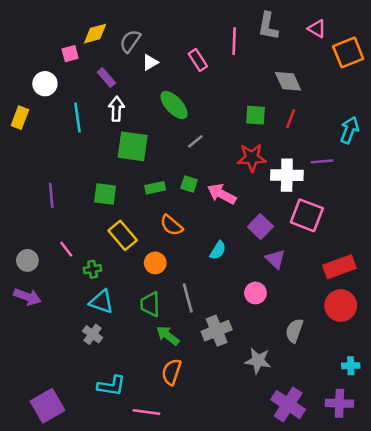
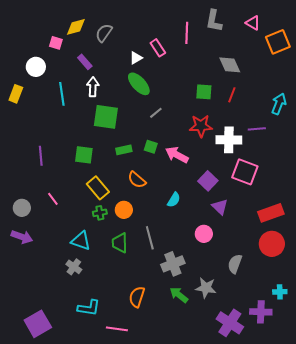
pink square: (70, 54) -> (56, 43), turned 32
white triangle: (150, 62) -> (136, 58), moved
green cross: (93, 269) -> (100, 213), moved
green arrow: (168, 336) -> (179, 295), moved
purple cross: (339, 403) -> (261, 312), moved

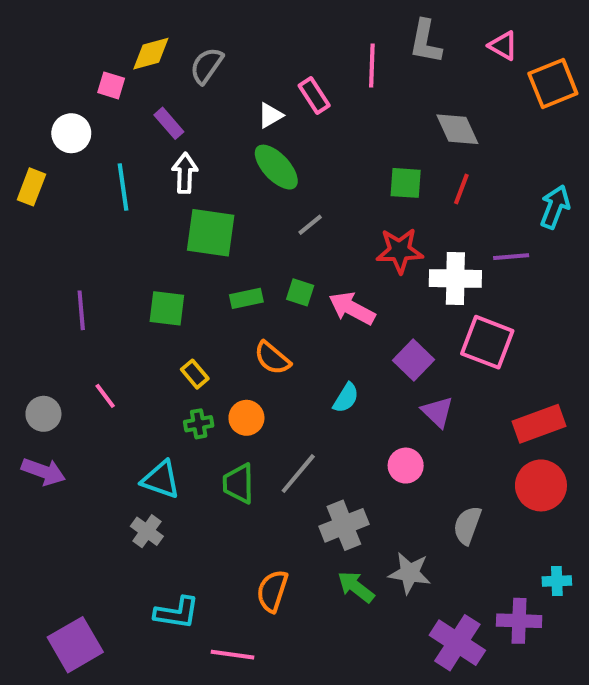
yellow rectangle: (98, 188) -> (195, 374), size x0.6
gray line: (150, 238) -> (298, 474), turned 55

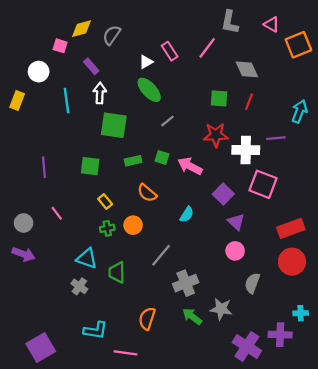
pink line: (372, 66) -> (207, 48), moved, turned 35
pink circle: (406, 466) -> (235, 251), moved
green trapezoid: (238, 483) -> (117, 272), moved

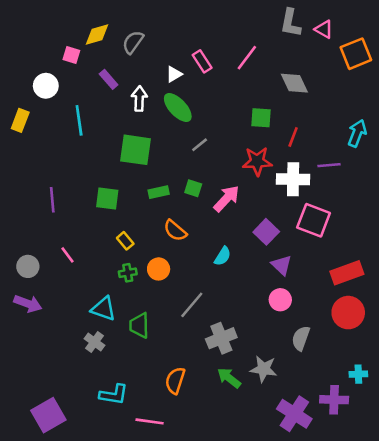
gray L-shape: (230, 22) -> (291, 23), moved
white arrow: (100, 93) -> (139, 99), moved
red line: (249, 102) -> (293, 137), moved
pink arrow: (190, 166) -> (226, 199), turned 105

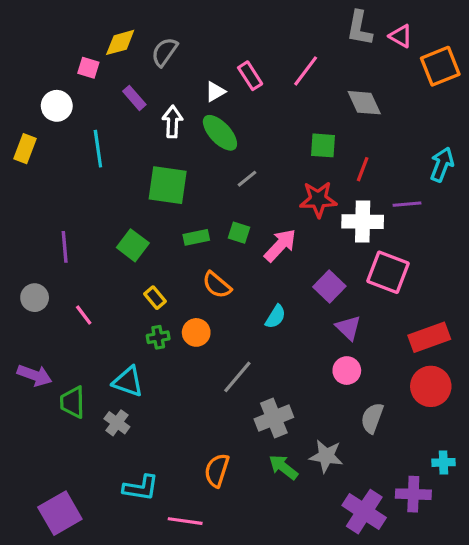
green square: (107, 199) -> (133, 245), turned 30
gray circle: (28, 266) -> (35, 298), moved
green trapezoid: (139, 325) -> (73, 402), moved

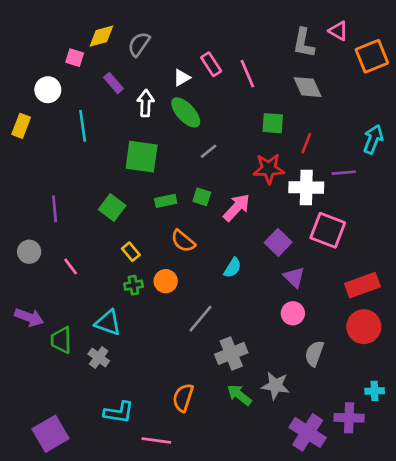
gray L-shape: (359, 28) -> (304, 43), moved
pink line: (306, 71) -> (247, 74), moved, turned -60

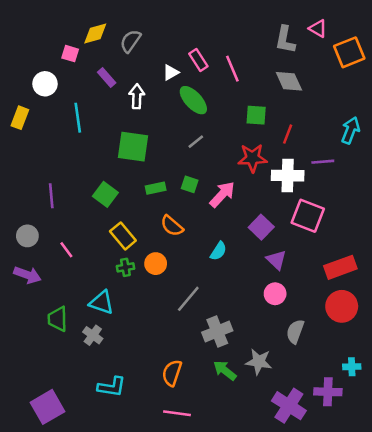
green ellipse: (186, 112) -> (193, 100), moved
yellow rectangle: (131, 252) -> (123, 236), size x1.5
purple arrow: (29, 317) -> (27, 275), moved
pink line: (156, 440) -> (177, 413), moved

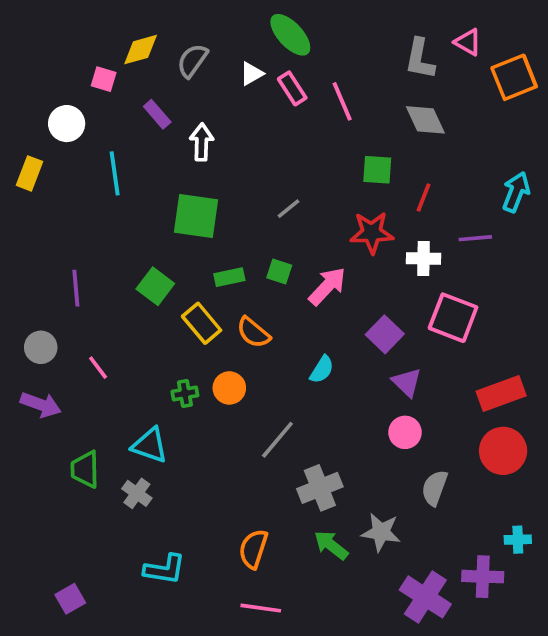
white triangle: (171, 72) -> (252, 74), moved
green ellipse: (193, 100) -> (290, 35), moved
white cross: (288, 176) -> (423, 259), size x0.7
yellow rectangle: (123, 236) -> (202, 323), moved
purple square: (47, 407) -> (70, 599), size x0.6

